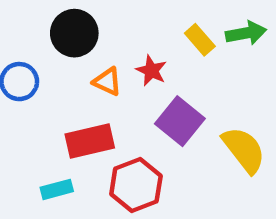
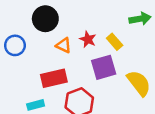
yellow rectangle: (200, 40) -> (115, 42), moved
purple square: (180, 121) -> (104, 67), turned 35

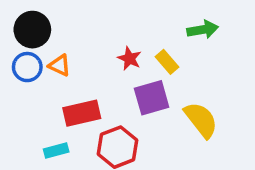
black circle: (45, 19) -> (32, 30), moved
orange triangle: (64, 45) -> (60, 65), moved

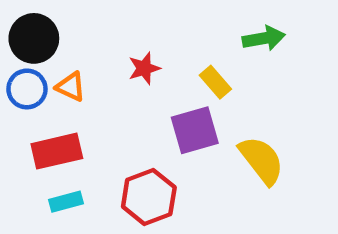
red star: (129, 59) -> (144, 68), moved, turned 30
red rectangle: (82, 113) -> (57, 151), moved

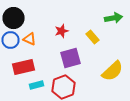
purple square: (195, 130) -> (70, 58), moved
yellow semicircle: (261, 160) -> (112, 71), turned 85
cyan rectangle: (66, 202) -> (36, 85), moved

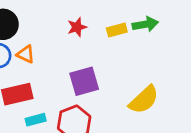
red star: (62, 31) -> (77, 27), moved
yellow rectangle: (92, 37) -> (117, 30), moved, turned -64

